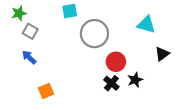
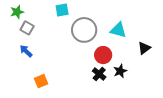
cyan triangle: (146, 25) -> (118, 30), moved

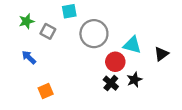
green star: (17, 12) -> (27, 21), moved
gray square: (27, 28) -> (48, 31), moved
cyan triangle: (118, 30) -> (132, 45), moved

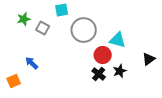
black triangle: (161, 54) -> (149, 59), moved
blue arrow: (29, 57) -> (32, 63), moved
orange square: (46, 91) -> (14, 81), moved

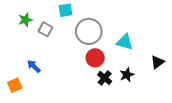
red circle: (103, 55) -> (95, 58), moved

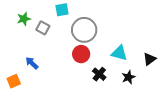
cyan triangle: (125, 42) -> (119, 53), moved
red circle: (95, 58) -> (81, 54), moved
black star: (127, 75) -> (128, 77), moved

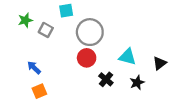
orange square: (14, 81) -> (39, 91), moved

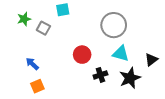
gray circle: (90, 32) -> (114, 25), moved
black cross: (106, 79) -> (100, 75), turned 32
black star: (137, 83) -> (130, 78), size x1.5

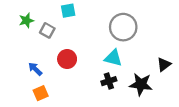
cyan triangle: (121, 54) -> (113, 58), moved
red circle: (82, 55) -> (67, 59), moved
black star: (130, 78) -> (141, 84), turned 30

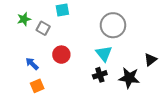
cyan triangle: (113, 58) -> (104, 54), turned 36

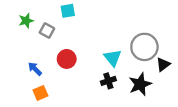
gray circle: (113, 25) -> (144, 47), moved
black star: (129, 78) -> (140, 84), turned -30

